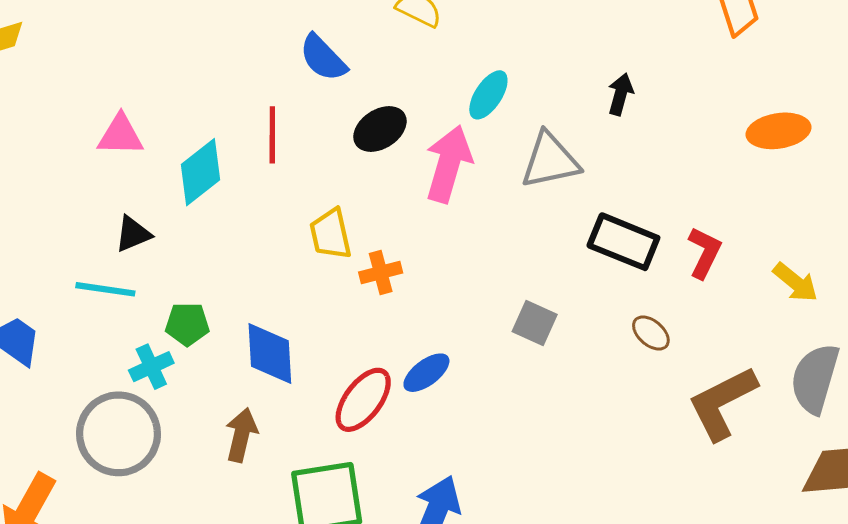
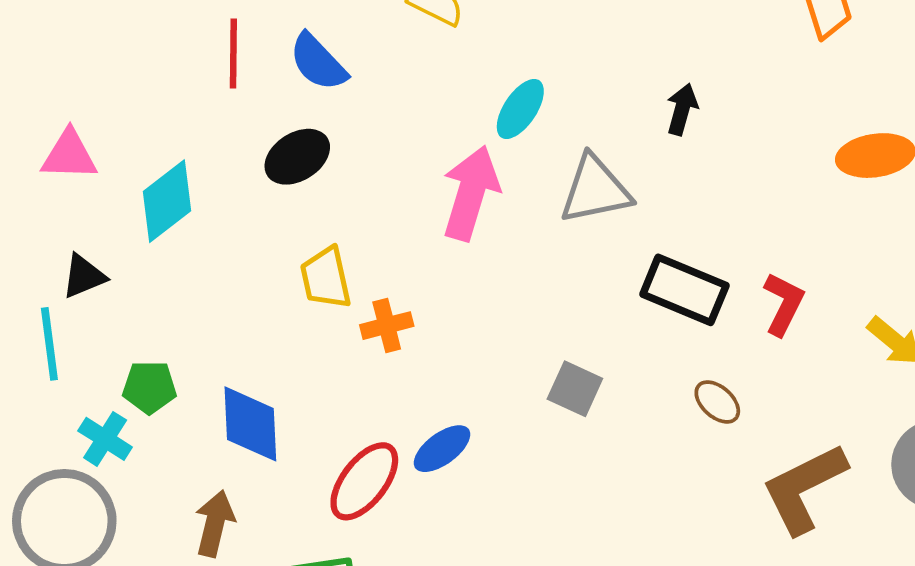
black ellipse: (380, 129) -> (297, 157), moved
red line: (272, 135) -> (233, 53), moved
cyan line: (105, 289) -> (49, 344), turned 74
cyan cross: (151, 367) -> (105, 439), turned -33

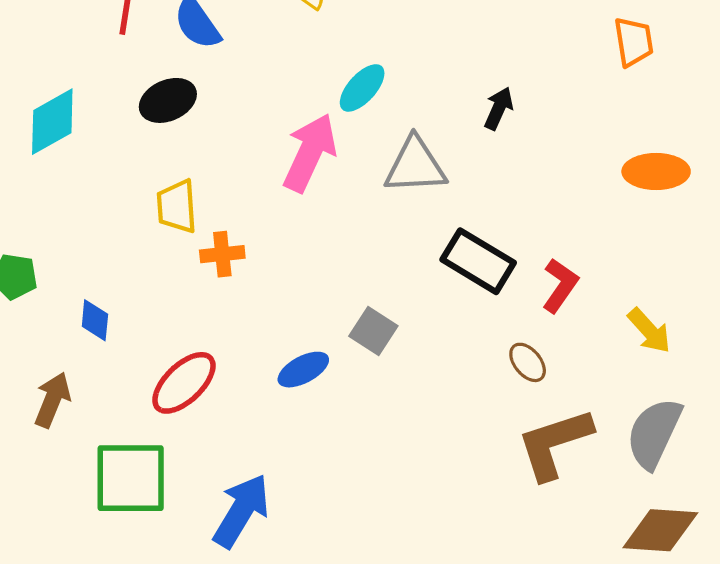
brown ellipse: (717, 402) -> (528, 362), moved
blue diamond: (250, 424) -> (95, 320), size x0.6
blue ellipse: (442, 449) -> (303, 370), moved

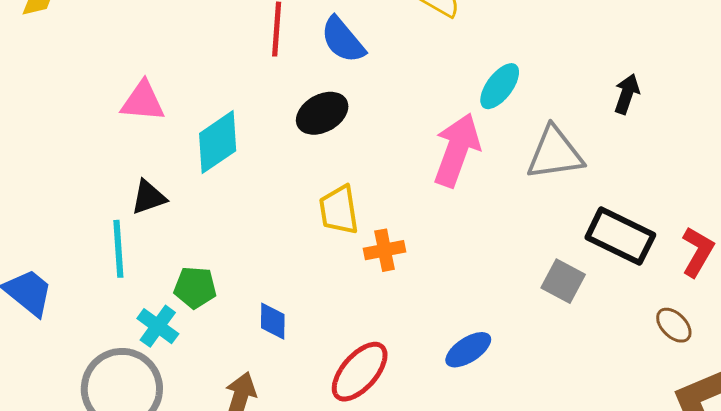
gray square: (373, 331) -> (563, 281), moved

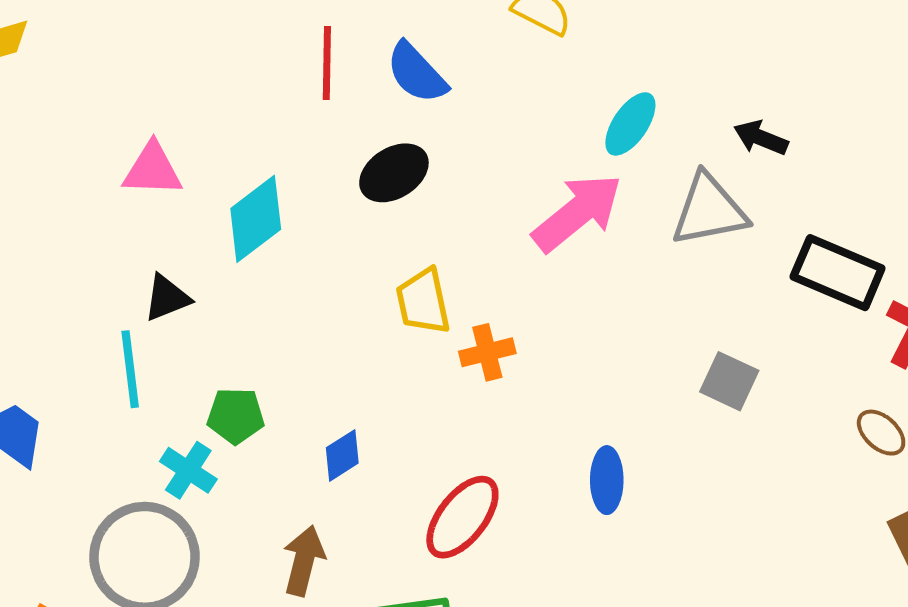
black arrow: (627, 94) -> (761, 138), moved, turned -84
pink arrow: (457, 150) -> (577, 213), turned 34
black rectangle: (620, 236) -> (838, 273), moved
blue diamond: (273, 321) -> (342, 455), turned 60
blue ellipse: (468, 350) -> (607, 480), turned -54

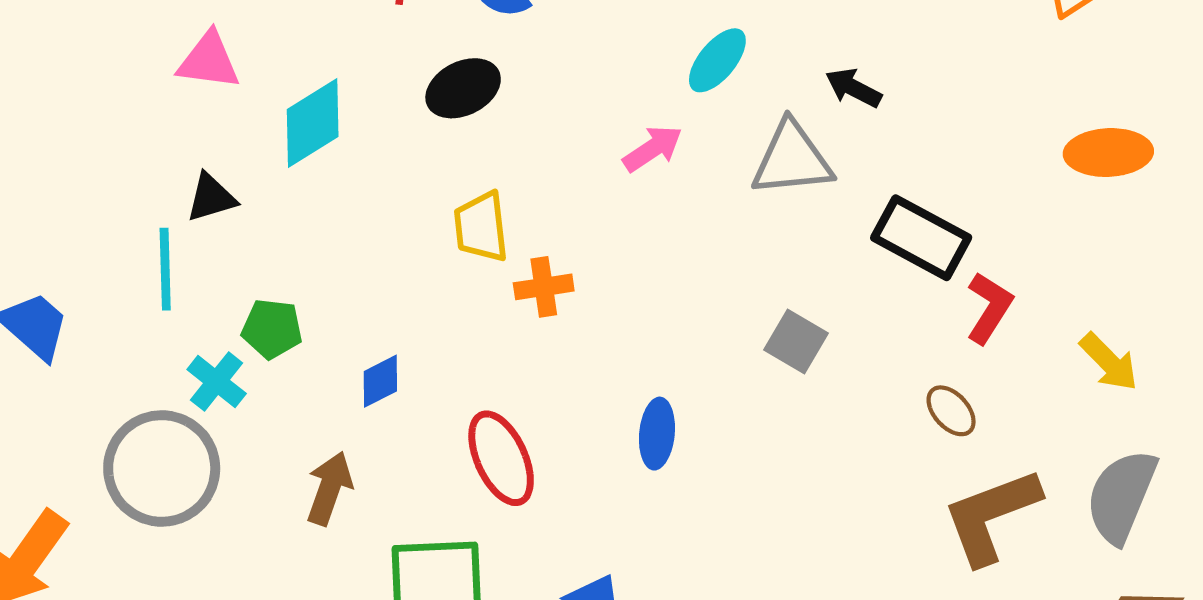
pink arrow: (577, 213) -> (653, 149), size x0.6
red ellipse: (462, 517) -> (501, 458), turned -68

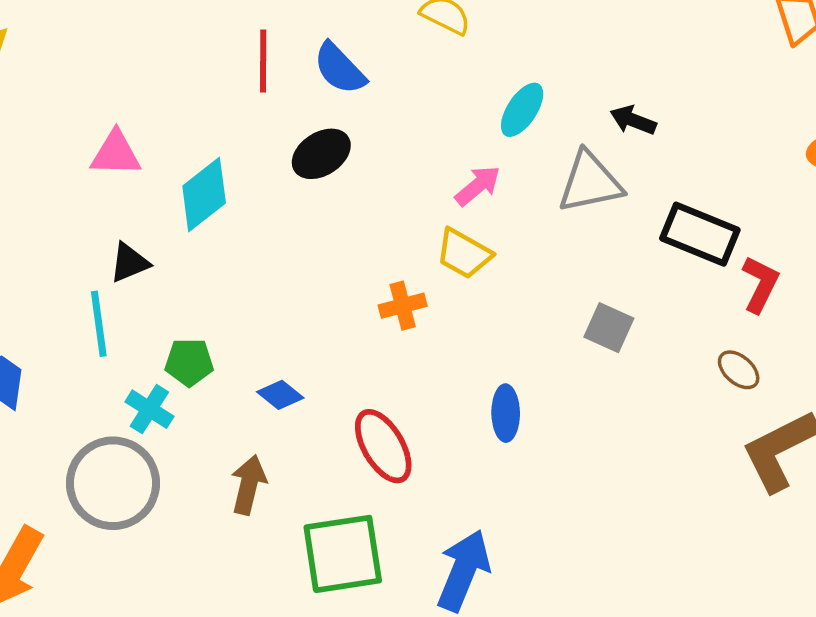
yellow trapezoid: (481, 227) -> (464, 253), moved, turned -48
blue diamond: (380, 381) -> (280, 395), turned 72

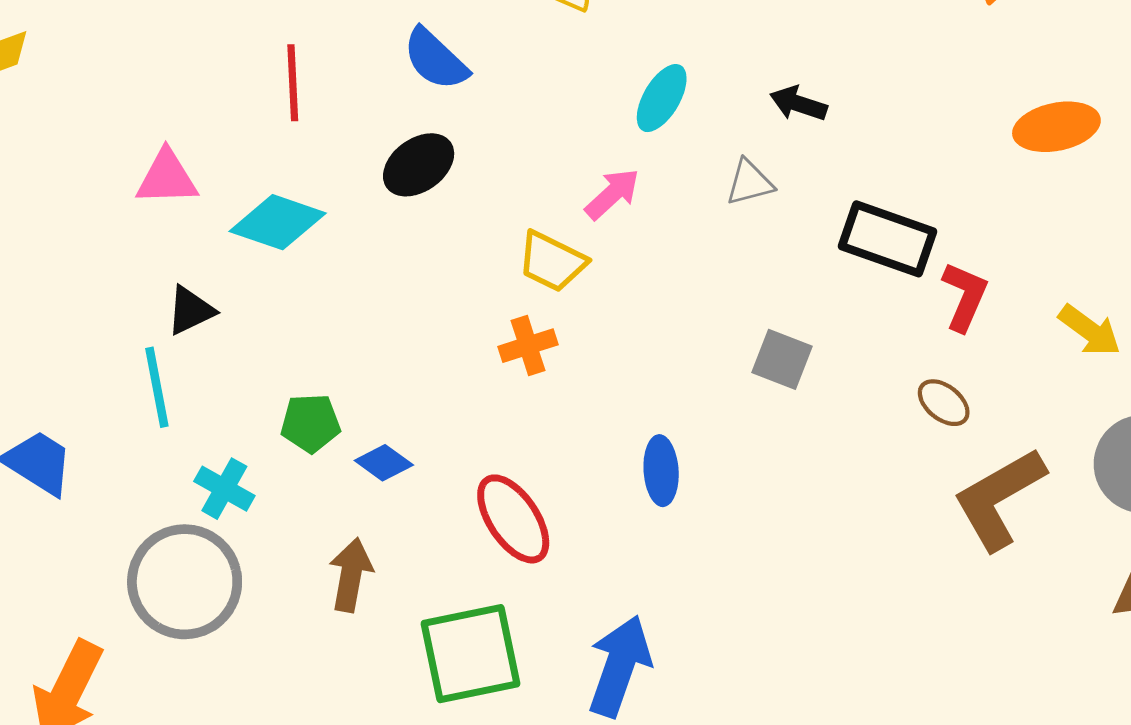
red line: (263, 61) -> (293, 83), moved
gray triangle: (590, 182) -> (750, 182), size x0.6
cyan diamond: (204, 194) -> (278, 222), turned 60
yellow trapezoid: (464, 253) -> (552, 262), moved
green pentagon: (189, 362) -> (310, 423), moved

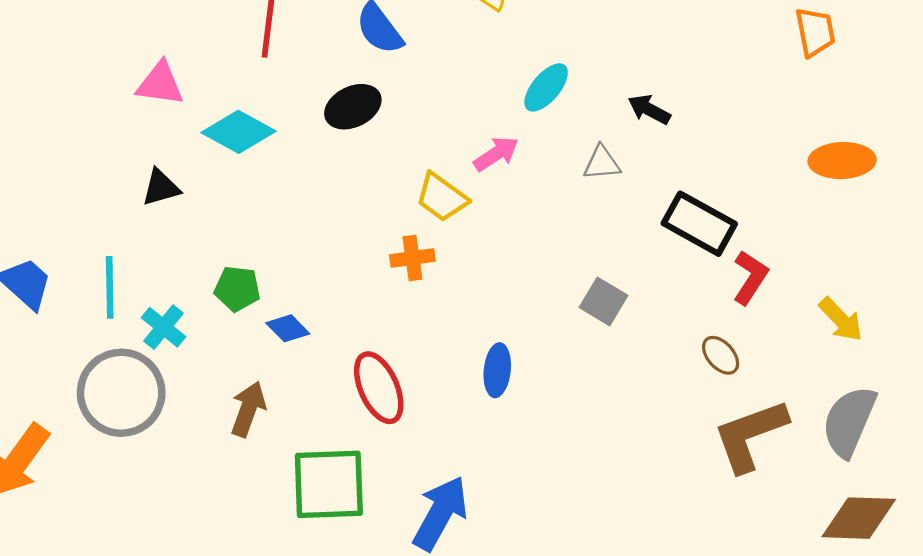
cyan line: (157, 387) -> (110, 287), moved

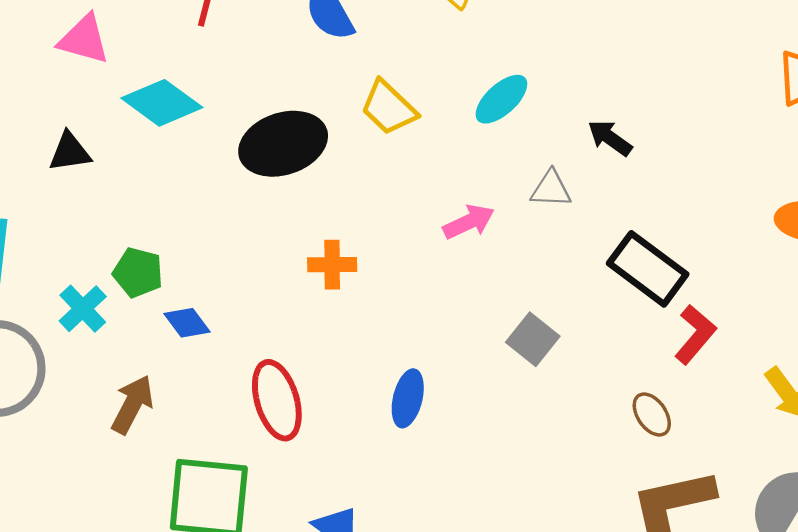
black ellipse: (353, 107) -> (283, 144), moved, size x1.4
pink arrow: (496, 154) -> (469, 222), moved
yellow trapezoid: (442, 197) -> (389, 108), moved
cyan cross: (163, 327) -> (83, 309), moved

